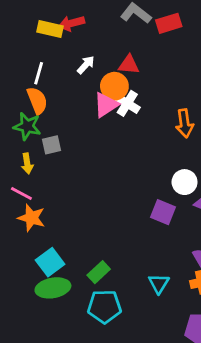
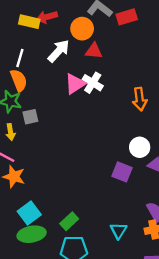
white arrow: (86, 65) -> (59, 51), size x1.5
orange circle: (114, 86) -> (82, 29), moved

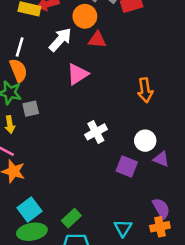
white cross: (93, 83) -> (96, 132), moved, turned 30

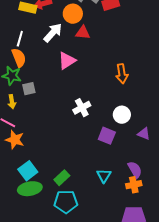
purple triangle: (161, 159) -> (144, 134), moved
cyan triangle: (123, 228) -> (104, 176), moved

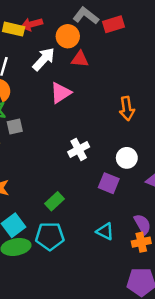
cyan triangle: (104, 176) -> (105, 231), turned -35
green rectangle: (62, 178) -> (55, 201), moved
cyan pentagon: (66, 202) -> (50, 236), moved

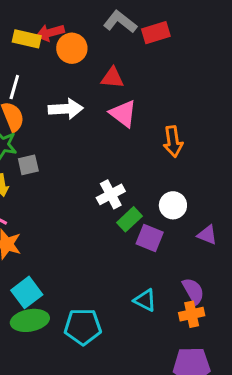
orange circle: (68, 36) -> (72, 48), moved
white arrow: (44, 59) -> (66, 109), moved, turned 45
pink triangle: (61, 93) -> (123, 114), moved, turned -50
green rectangle: (55, 201) -> (129, 219), moved
cyan pentagon: (50, 236) -> (83, 327), moved

